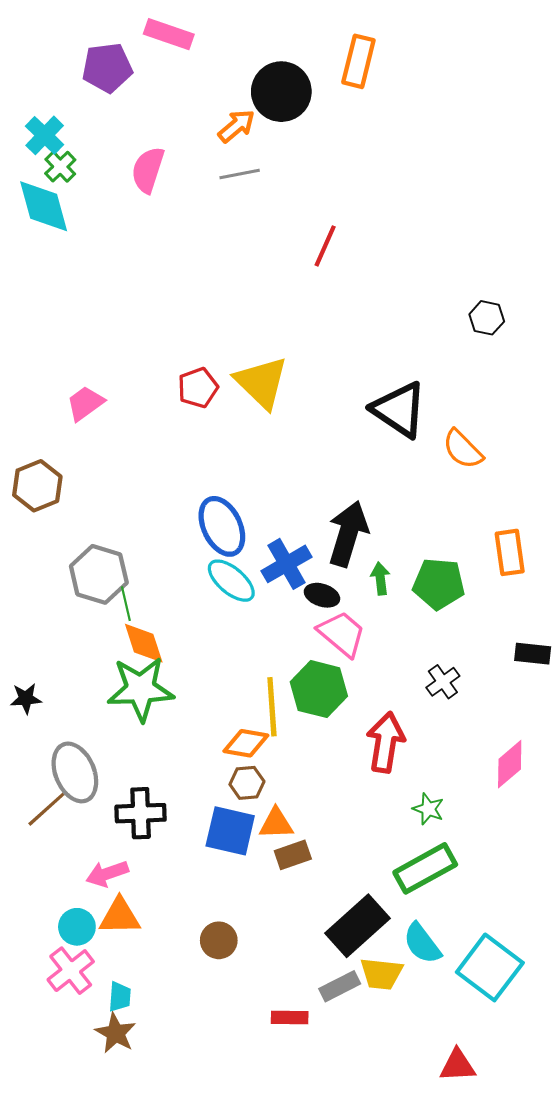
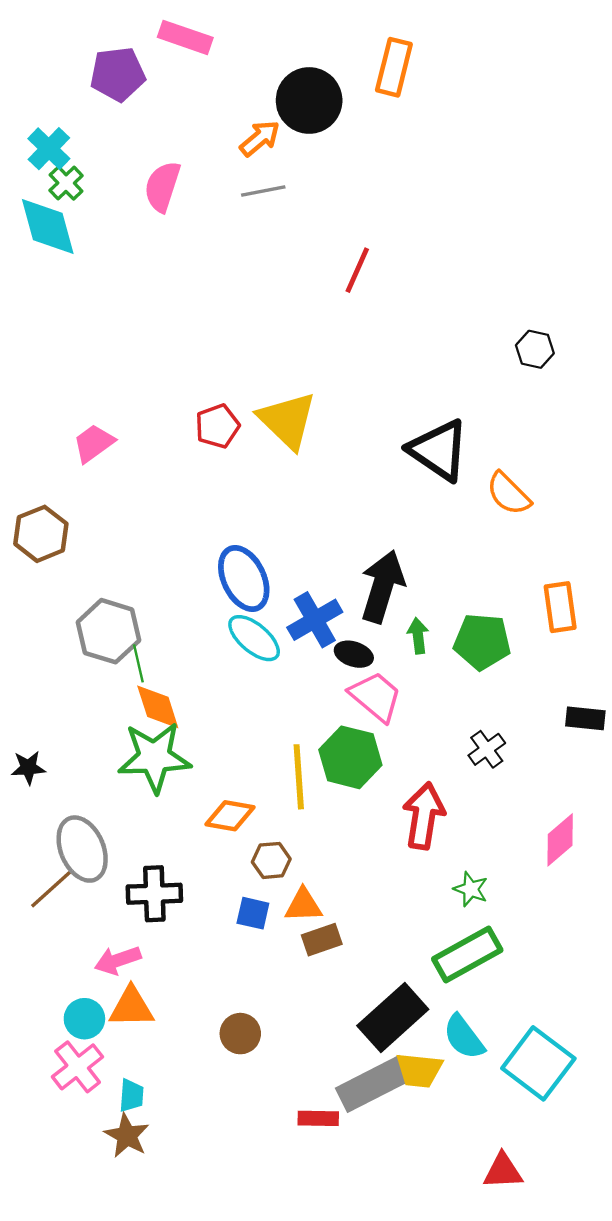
orange diamond: (246, 743) -> (230, 816), moved
blue square: (230, 831) -> (253, 913), size x0.6
gray rectangle: (340, 986) -> (373, 1084), size x1.6

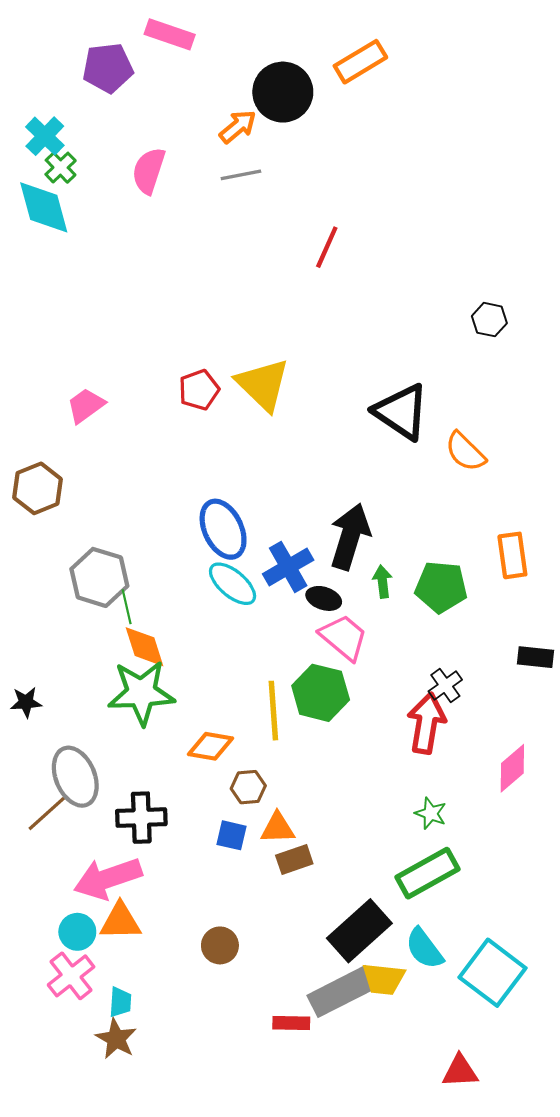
orange rectangle: (394, 67) -> (360, 62), turned 45
red arrow: (424, 816) -> (426, 723), moved
pink arrow: (118, 960) -> (108, 878), size x1.6

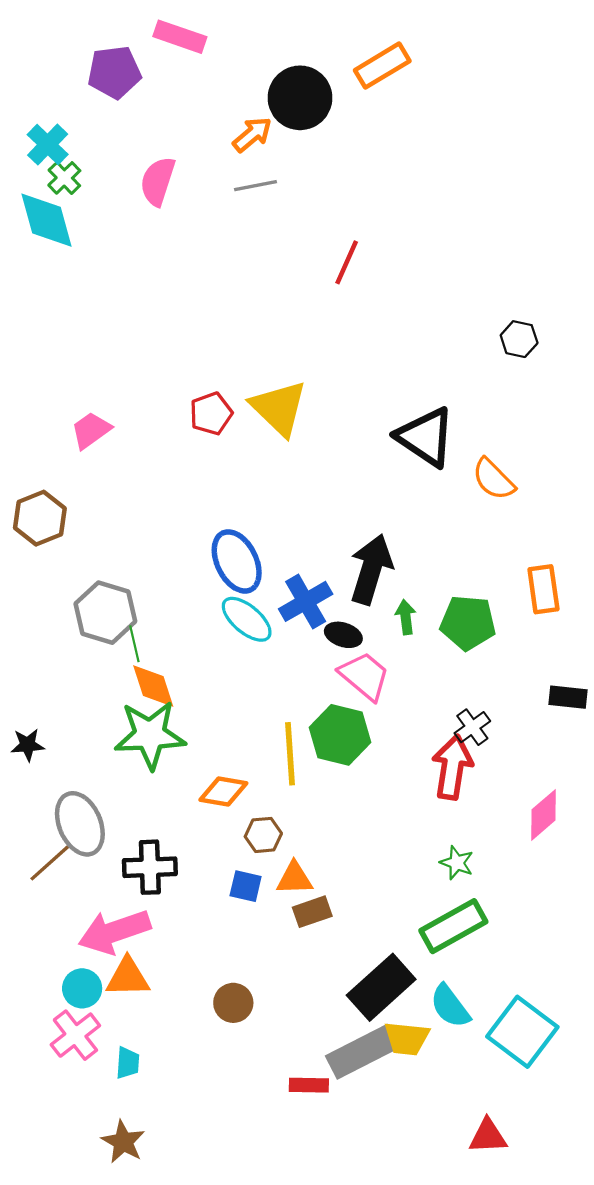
brown star: (116, 1039) -> (123, 1142), moved

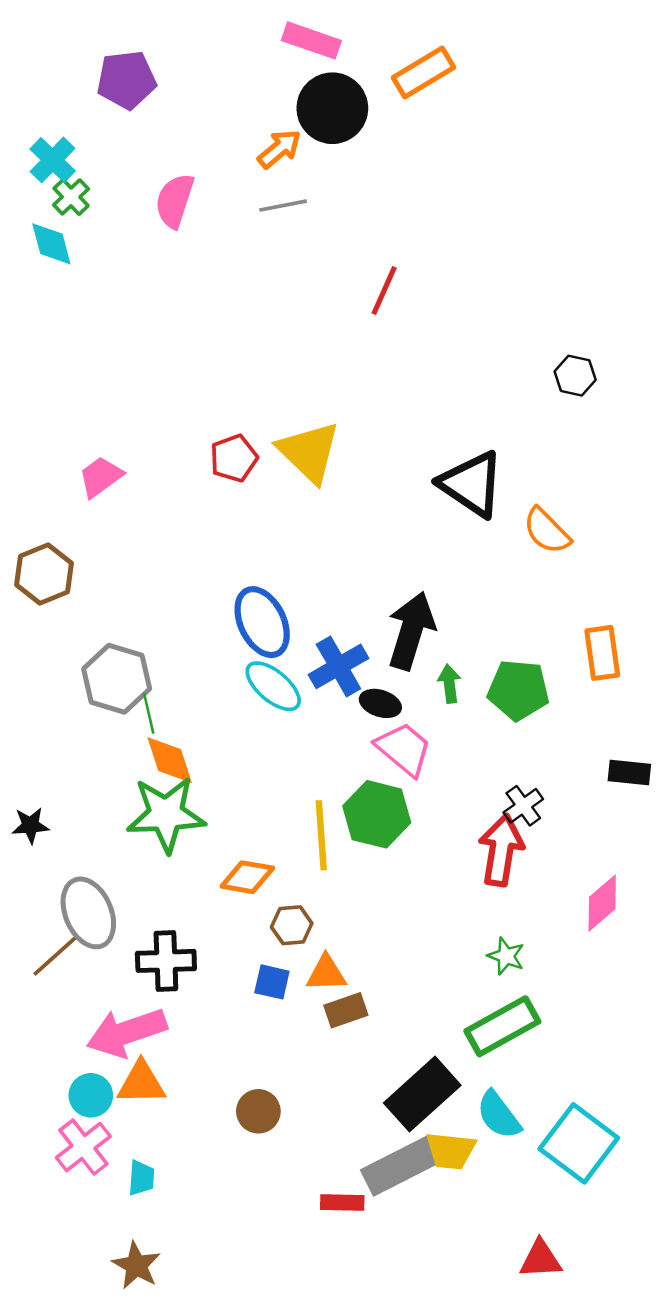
pink rectangle: (180, 37) -> (311, 40), moved
cyan diamond: (47, 220) -> (51, 244), size x0.7

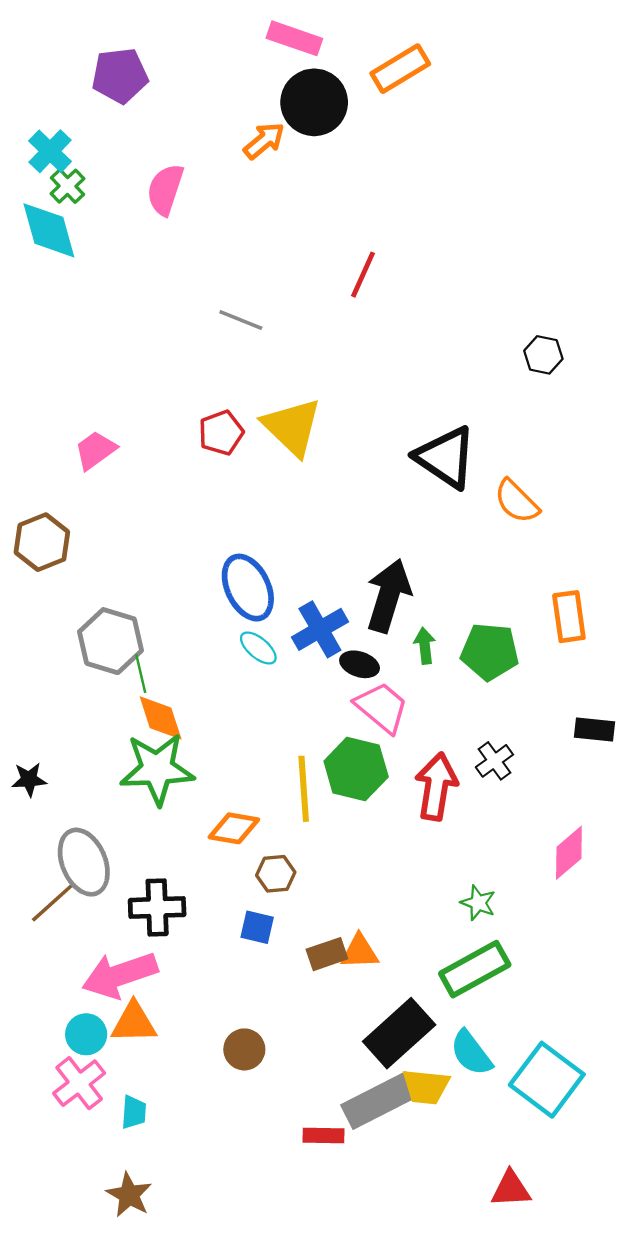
gray line: (283, 206) -> (241, 320), moved, turned 33
cyan diamond: (51, 244) -> (49, 230), size x1.4
cyan ellipse: (273, 686) -> (258, 648), size x0.7
red arrow: (501, 850) -> (436, 786), moved
orange triangle: (326, 973) -> (360, 952), moved

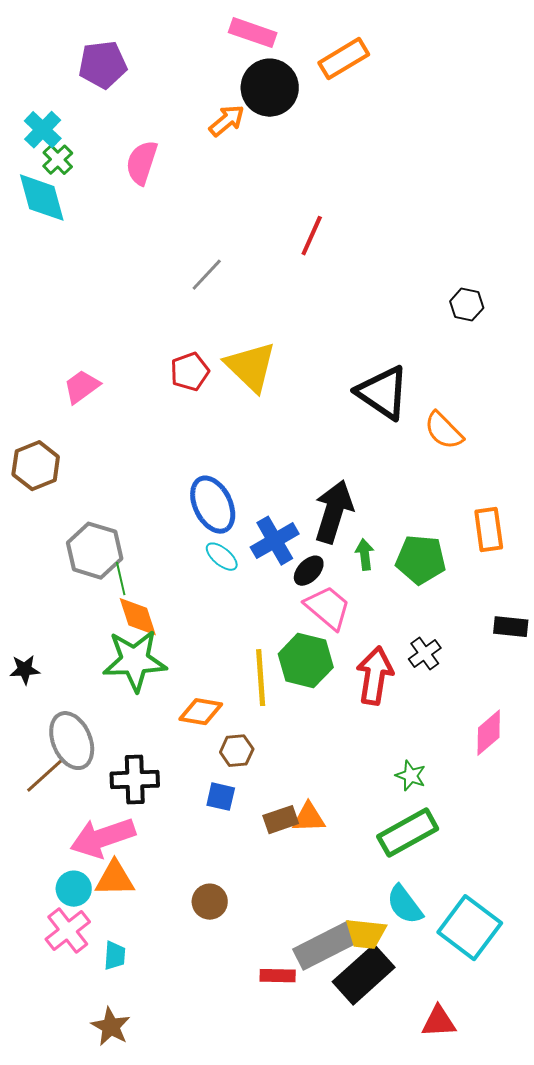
gray line: (241, 320) -> (207, 275), turned -69
black ellipse: (360, 664) -> (309, 571), turned -64
black rectangle: (399, 1033) -> (364, 975), moved

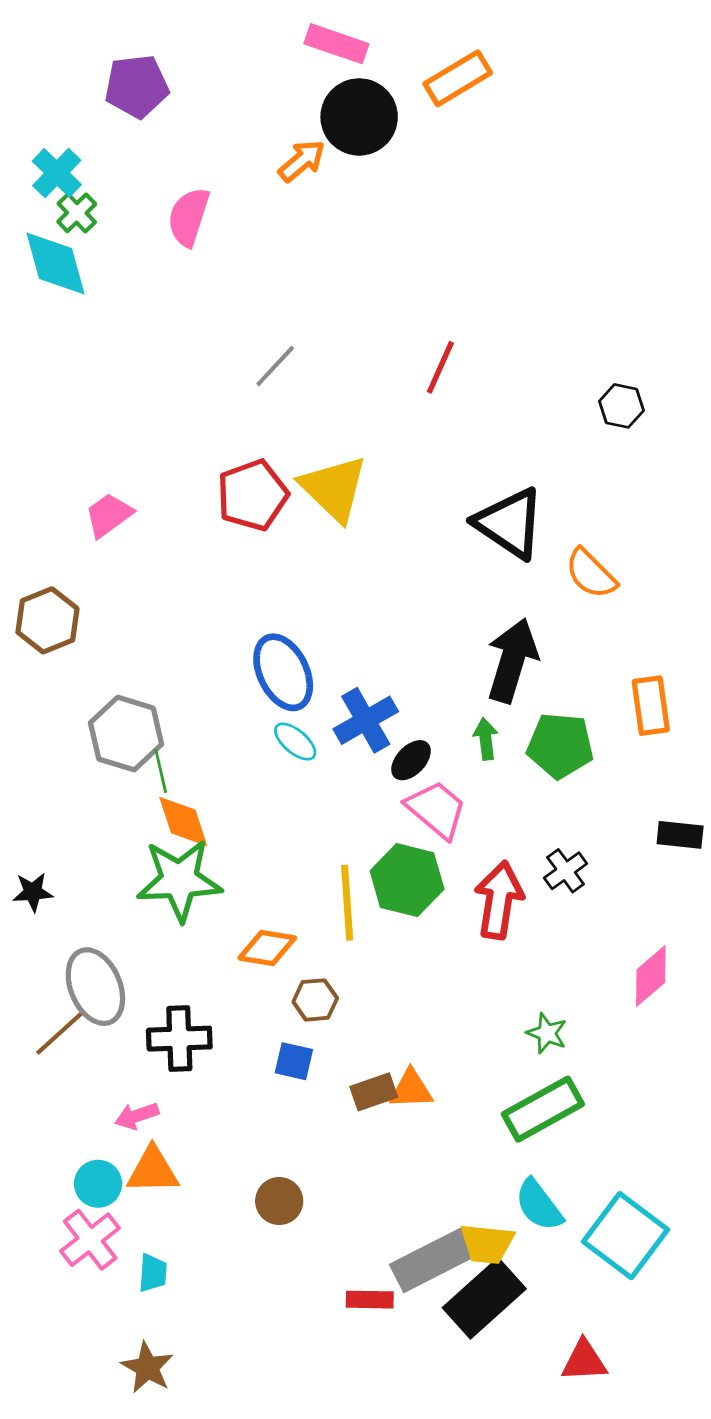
red line: (312, 236) -> (440, 367), moved
red pentagon: (190, 372) -> (253, 495), size x1.4
black arrow: (334, 512) -> (512, 660), moved
pink arrow: (103, 838) -> (137, 1116), size x0.5

